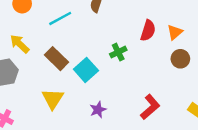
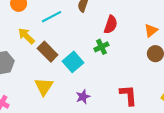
red semicircle: (148, 31) -> (111, 25), moved
yellow arrow: (20, 44) -> (26, 36), moved
red L-shape: (150, 107) -> (128, 95), turned -55

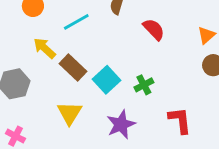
red semicircle: (111, 25) -> (154, 29), turned -60
green cross: (101, 47) -> (144, 85), moved
purple star: (83, 97) -> (121, 124), size x1.5

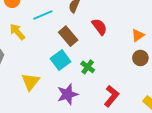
brown rectangle: (73, 67) -> (68, 36), moved
green cross: (144, 85) -> (88, 67), turned -32
red L-shape: (180, 120) -> (111, 96), turned 40

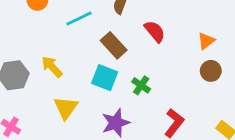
yellow arrow: (17, 32) -> (52, 67), moved
cyan square: (60, 60) -> (105, 78), turned -30

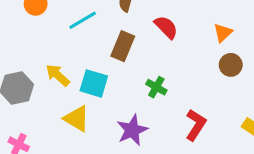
brown rectangle: (114, 45) -> (123, 46), turned 70
cyan square: (105, 78) -> (94, 83), moved
yellow triangle: (66, 108) -> (77, 119), turned -30

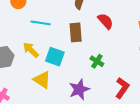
cyan line: (83, 20) -> (41, 23), moved, turned 36
brown rectangle: (123, 46) -> (76, 32), turned -30

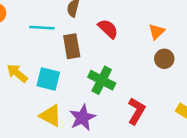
cyan line: (41, 23) -> (42, 28), moved
green cross: (97, 61) -> (102, 80), size x1.5
yellow triangle: (42, 80) -> (51, 116), moved

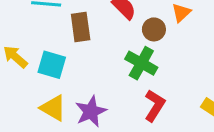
brown circle: (164, 59) -> (154, 29), moved
green cross: (102, 80) -> (141, 63), moved

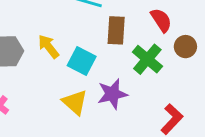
green cross: (141, 63) -> (147, 59), moved
purple star: (91, 111) -> (112, 94), moved

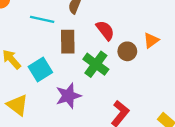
cyan square: (82, 61) -> (40, 70), turned 35
yellow triangle: (75, 102) -> (17, 105), moved

